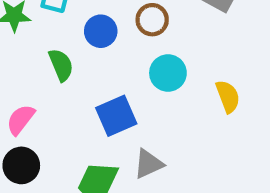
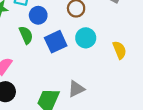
blue circle: (101, 31) -> (38, 15), moved
blue square: (116, 116) -> (56, 42), moved

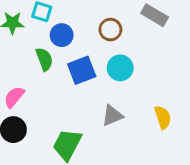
yellow semicircle: (119, 50) -> (163, 117), moved
gray triangle: (76, 89) -> (112, 115), moved

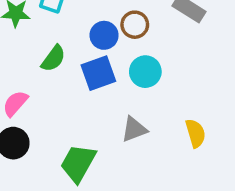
blue circle: (62, 35) -> (104, 35), moved
green semicircle: (44, 59) -> (53, 59), turned 55

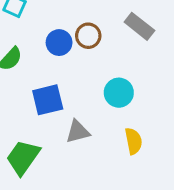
cyan circle: (145, 72) -> (119, 93), moved
blue square: (98, 73) -> (48, 100), moved

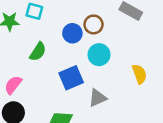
cyan circle: (119, 93) -> (99, 55), moved
yellow semicircle: (133, 141) -> (139, 74), moved

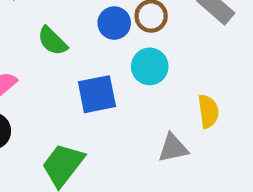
green semicircle: (38, 52) -> (52, 41), turned 90
gray triangle: (98, 98) -> (173, 148), moved

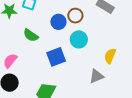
yellow semicircle: (208, 111) -> (110, 56), turned -140

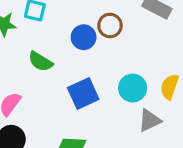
cyan circle: (79, 39) -> (133, 88), moved

